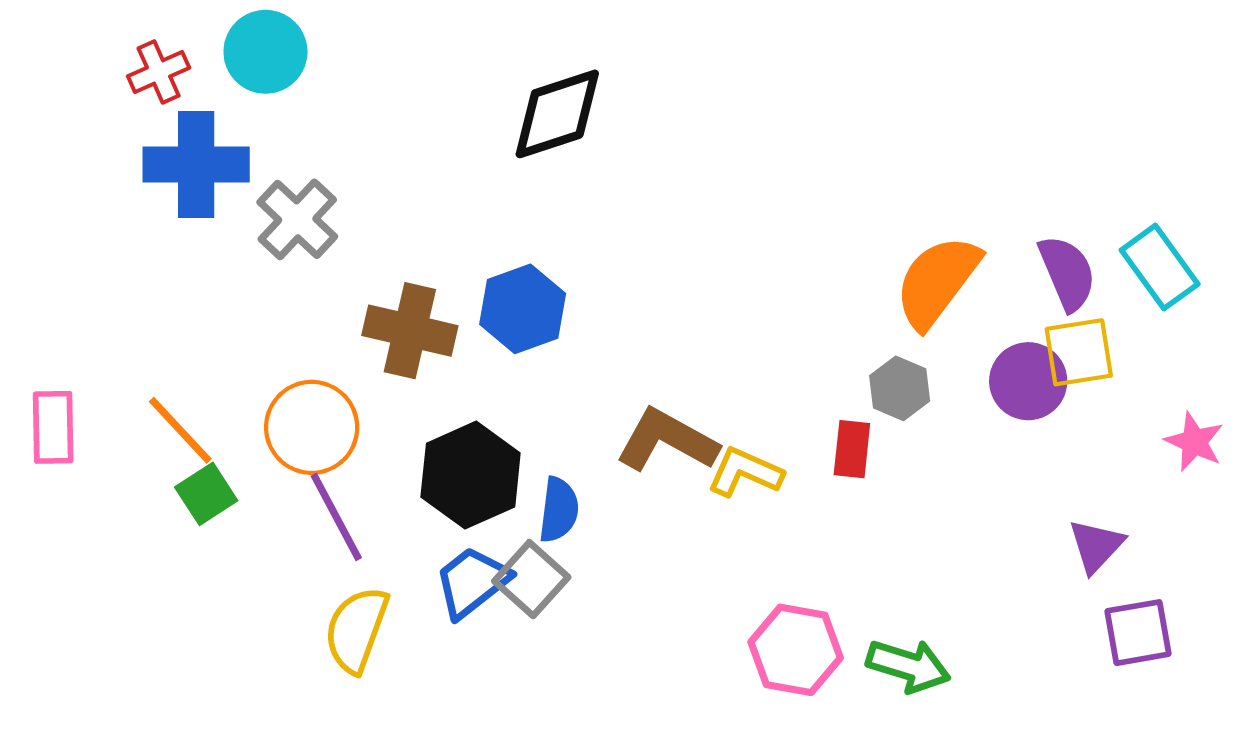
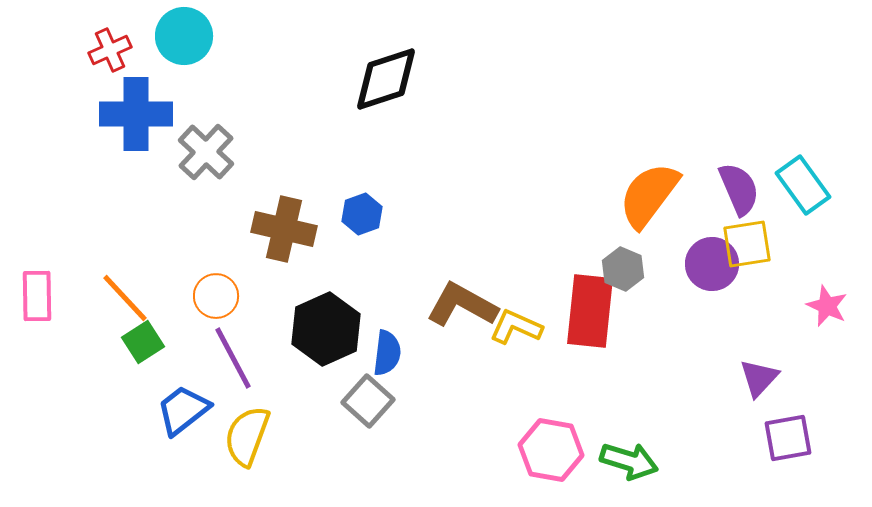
blue hexagon: (523, 309) -> (362, 214), size x0.7
orange circle: (312, 427) -> (216, 296), size x0.7
red rectangle: (852, 449) -> (590, 311), size x1.8
blue trapezoid: (472, 582) -> (183, 410), moved

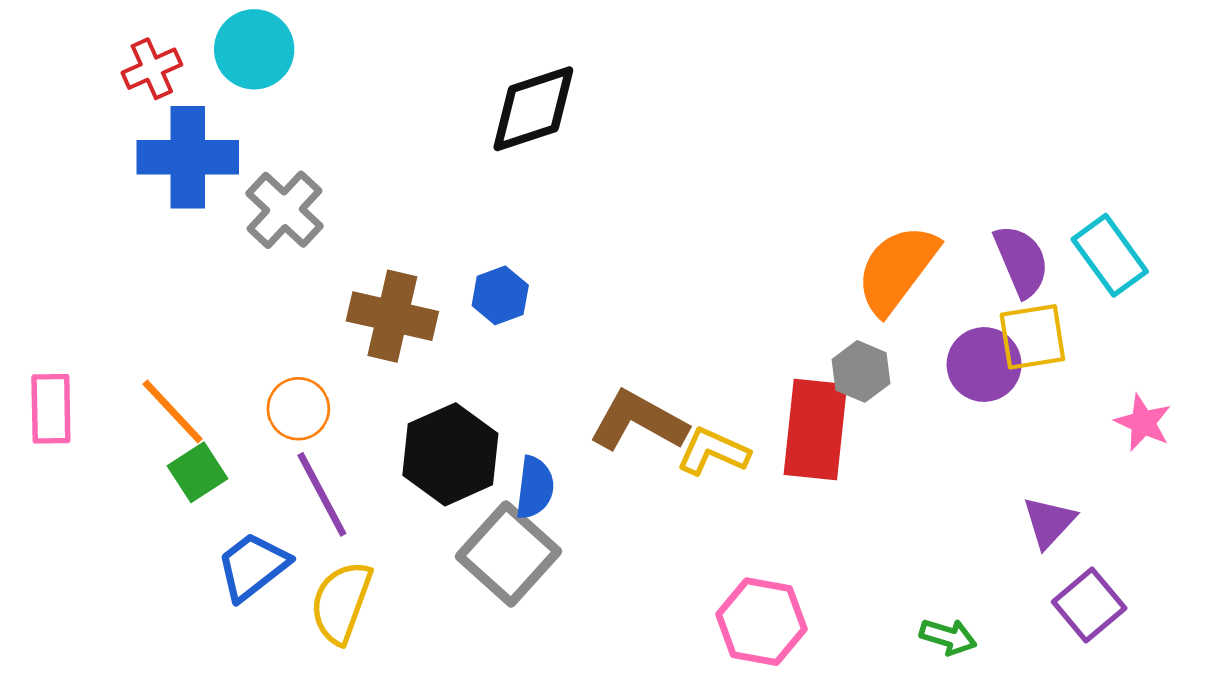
gray square: (368, 401) -> (508, 554), size x1.4
purple square: (788, 438) -> (1089, 605), turned -30
green arrow: (629, 461) -> (948, 637), moved, size x0.7

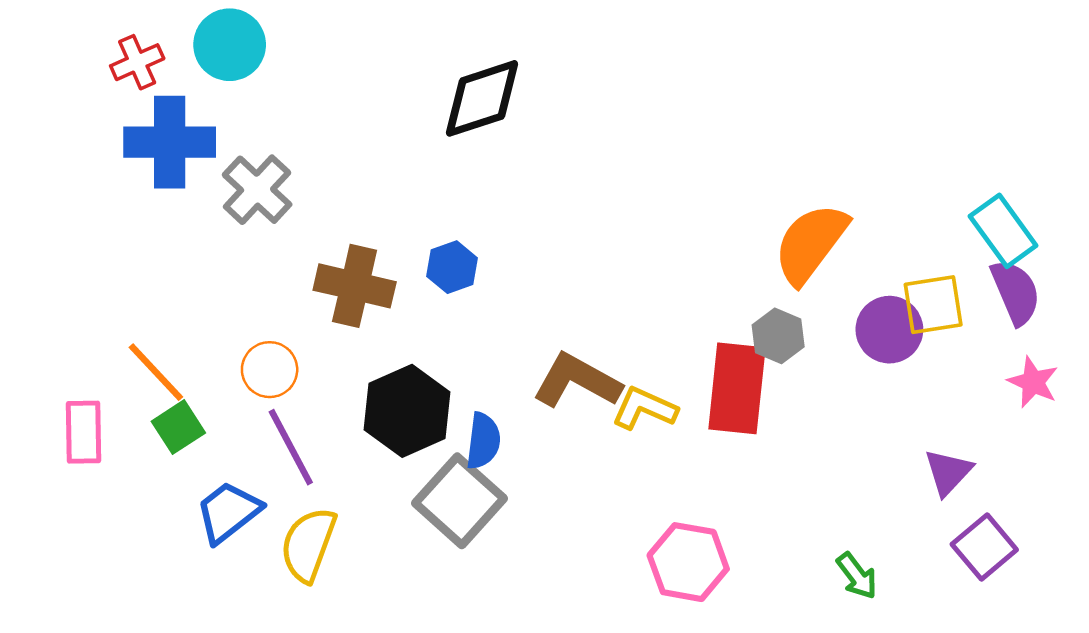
purple semicircle: (1021, 261) -> (1016, 292), moved
pink rectangle: (51, 409) -> (83, 432), moved
green arrow: (948, 637) -> (857, 576), turned 36

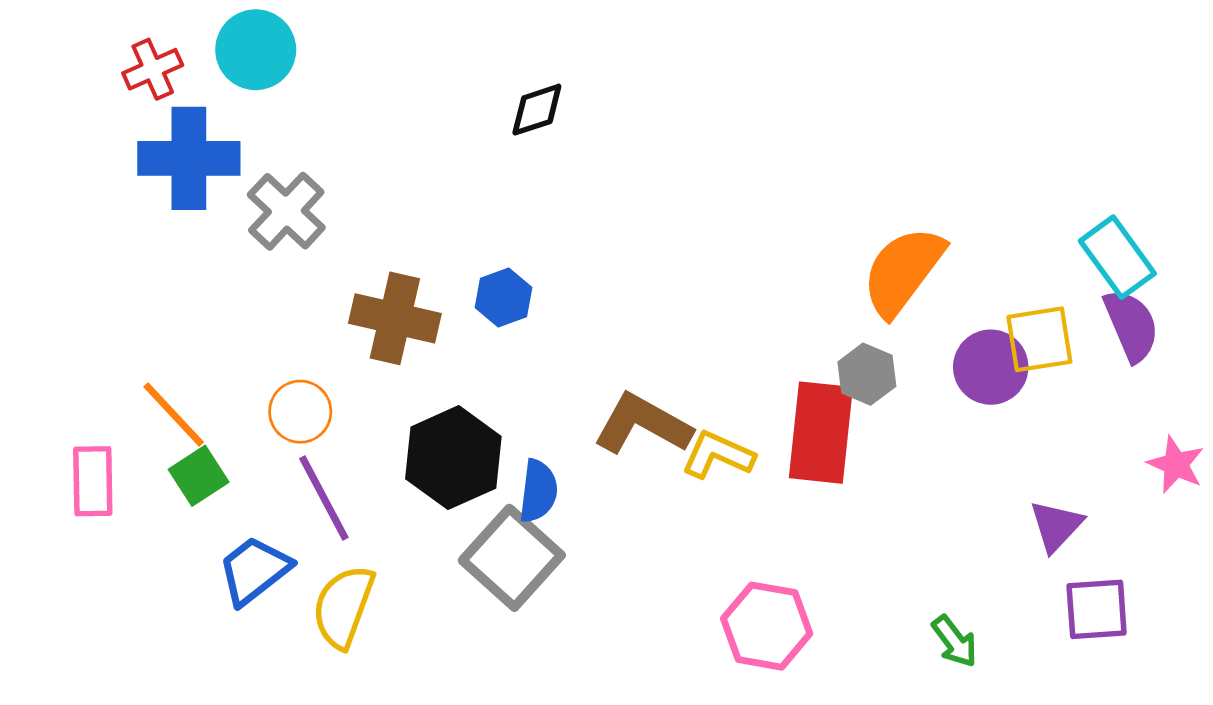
black diamond: (482, 98) -> (537, 110), size x0.6
pink star: (1033, 382) -> (1176, 465), moved
purple square: (984, 547) -> (1097, 609), turned 36

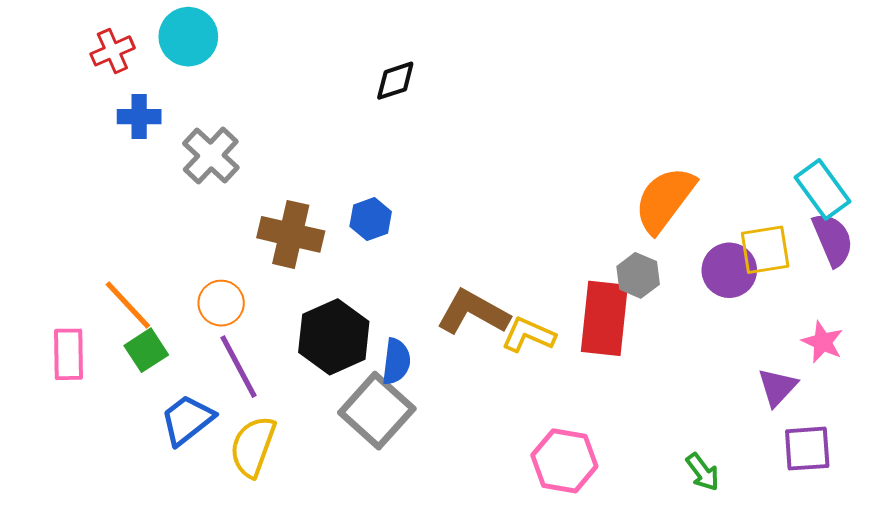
blue cross: (189, 158) -> (139, 117), size x0.6
pink star: (1176, 465) -> (823, 342), moved

